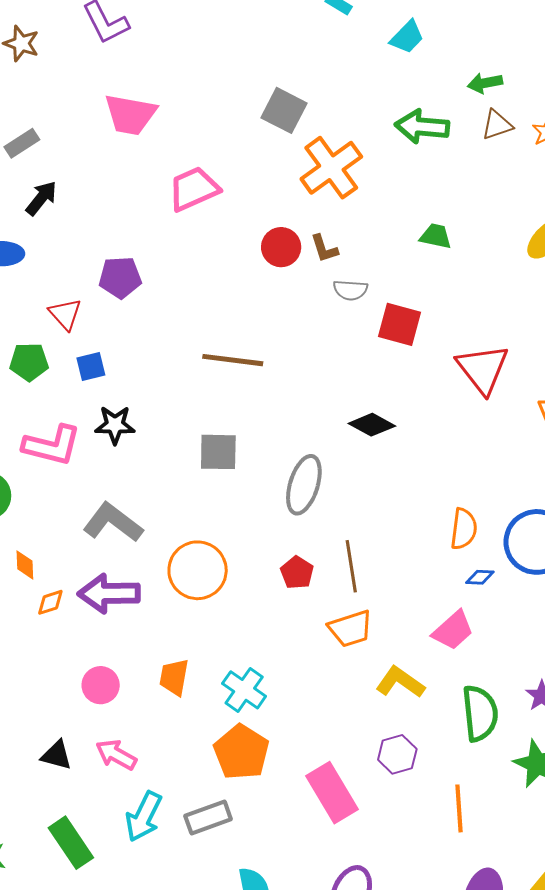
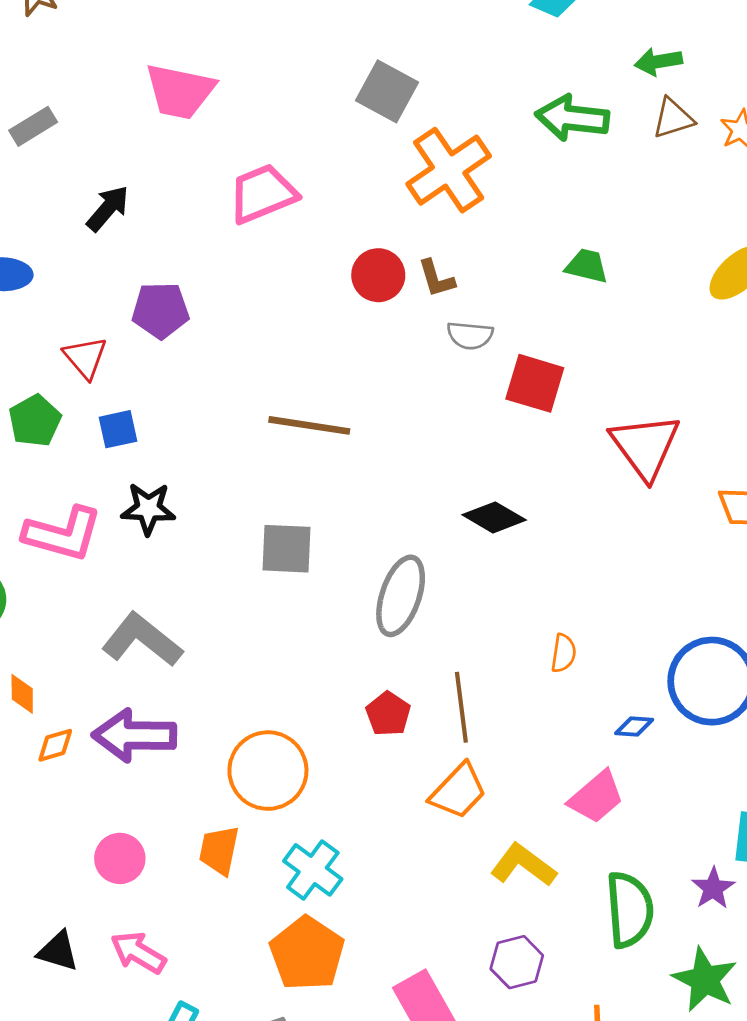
black arrow: (41, 198) -> (108, 208), moved
green pentagon: (29, 362) -> (35, 421), turned -30
orange semicircle: (464, 529) -> (563, 653), moved, size x0.7
orange circle: (198, 570) -> (268, 771), moved
orange trapezoid: (350, 629) -> (458, 791), turned -30

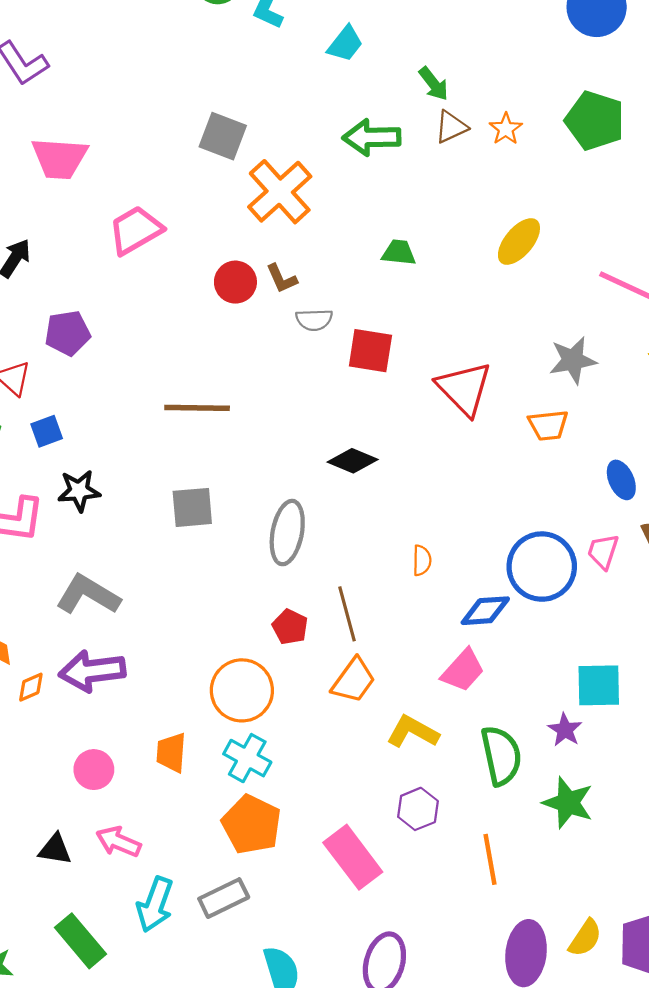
green arrow: (658, 62) -> (434, 84), turned -111
blue diamond: (634, 727) -> (485, 611), size x1.6
orange circle: (268, 771) -> (242, 690), moved

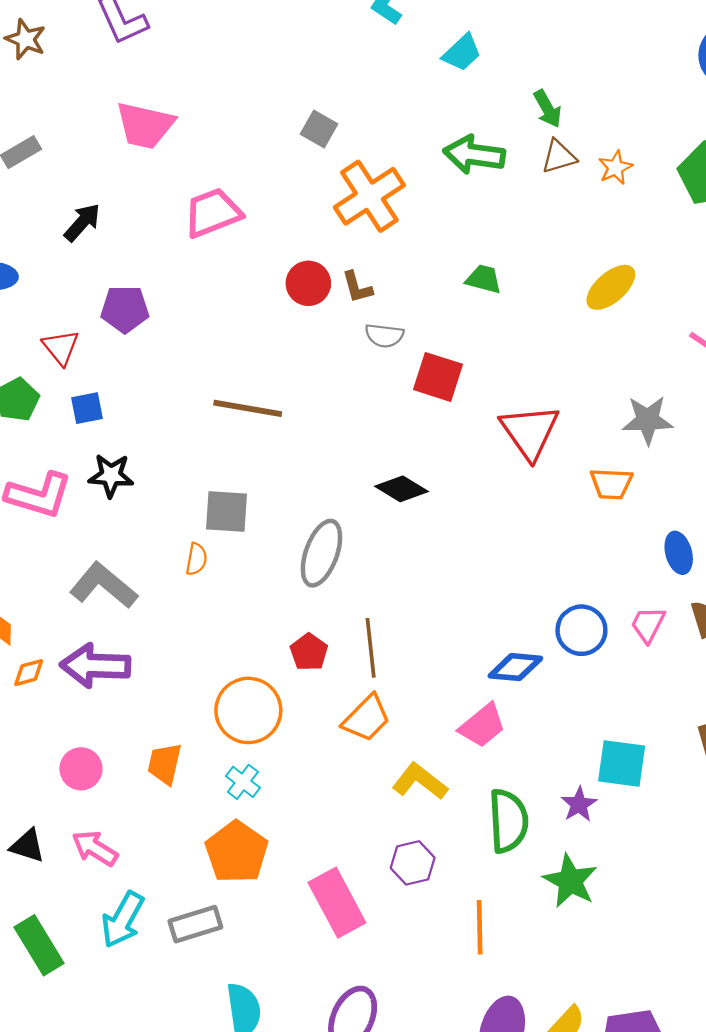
gray square: (223, 136) -> (319, 129), size x0.7
orange semicircle: (422, 560) -> (196, 559), moved
blue circle: (542, 567) -> (581, 630), size x0.7
cyan cross: (247, 758) -> (243, 782), size x0.7

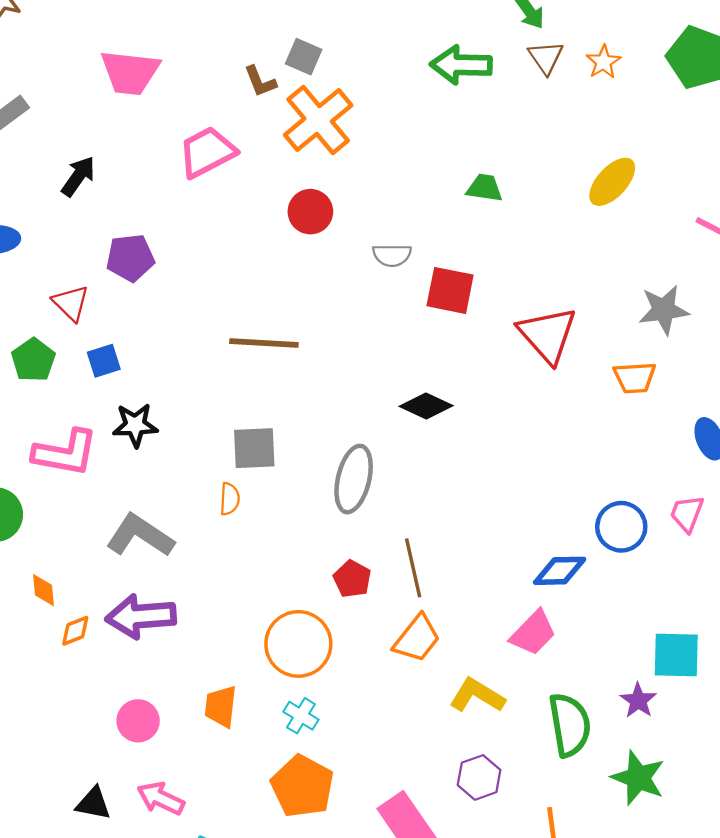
brown triangle: (559, 157) -> (546, 57), turned -42
orange cross: (369, 196) -> (318, 120), moved
brown L-shape: (357, 287) -> (260, 81), moved

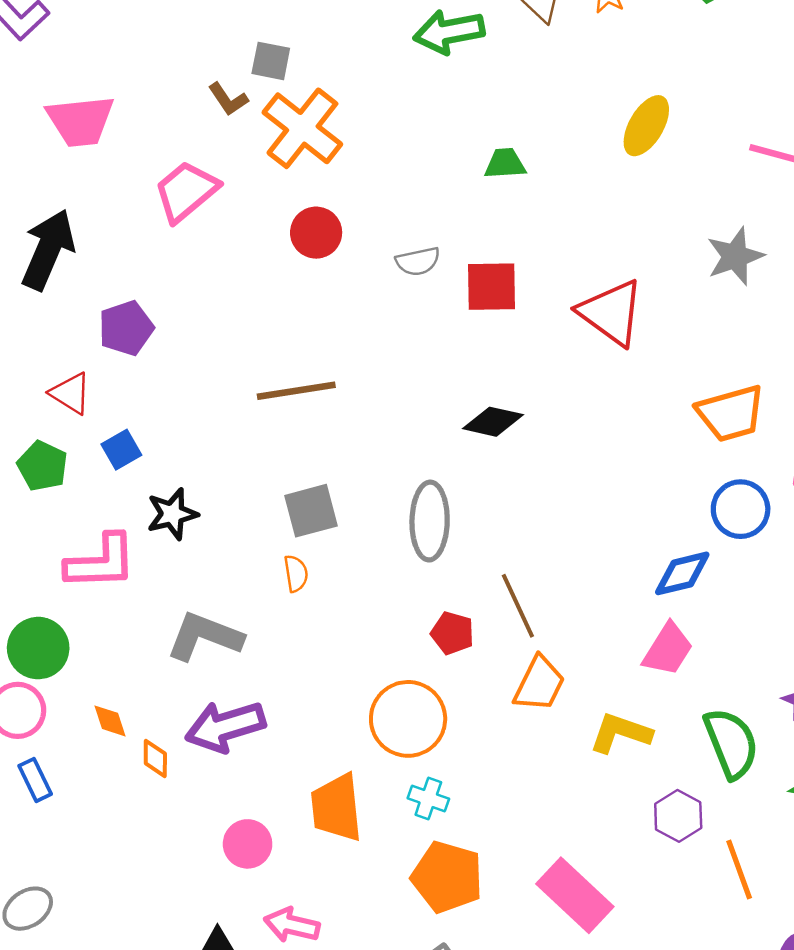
black arrow: (78, 176) -> (48, 250), size x1.6
orange trapezoid: (635, 378) -> (731, 413), moved, size x1.4
orange diamond: (75, 631) -> (155, 758), turned -56
orange trapezoid: (221, 706) -> (336, 808), size x1.4
purple hexagon: (479, 777) -> (678, 816), moved

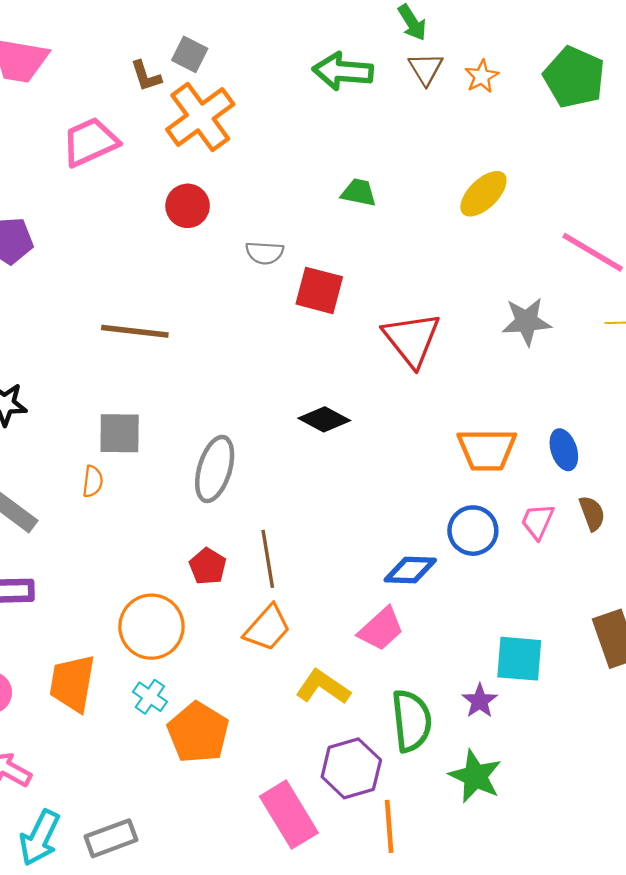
black diamond: (493, 422) -> (324, 419), moved
purple hexagon: (678, 816) -> (351, 768), size x1.4
orange pentagon: (447, 877) -> (198, 733), moved
pink rectangle: (575, 895) -> (289, 815), moved

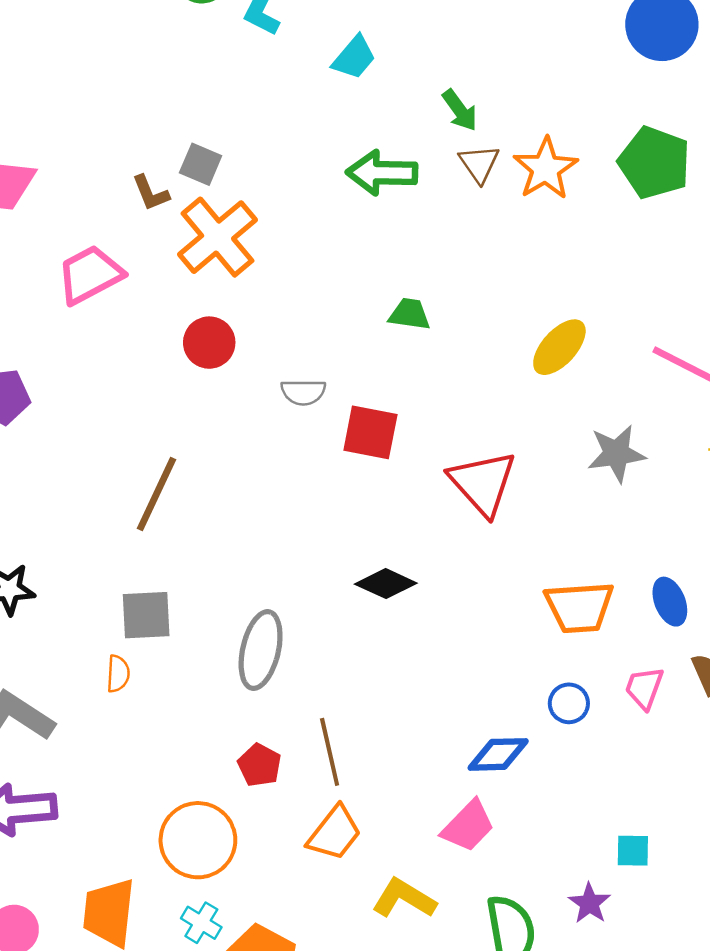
orange star: (482, 76) -> (546, 169), size x1.6
yellow ellipse: (483, 194) -> (559, 347), moved
brown line: (135, 331) -> (157, 494), turned -68
blue circle: (473, 531) -> (569, 703), size x0.7
cyan square: (519, 659) -> (633, 851), size x0.6

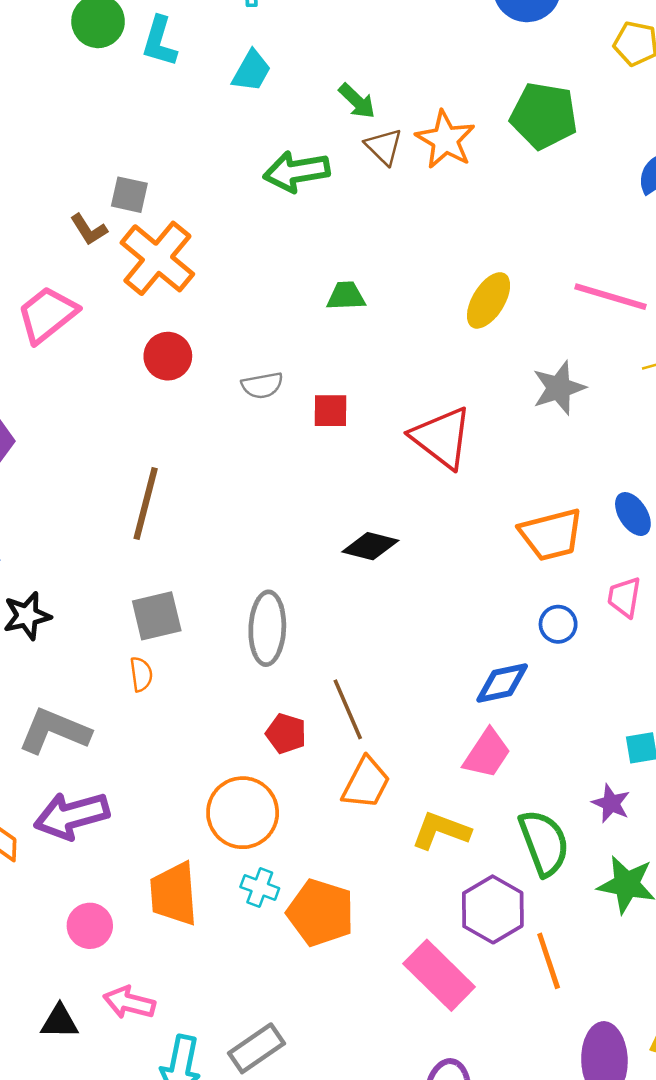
red square: (370, 432) -> (330, 411), size x0.7

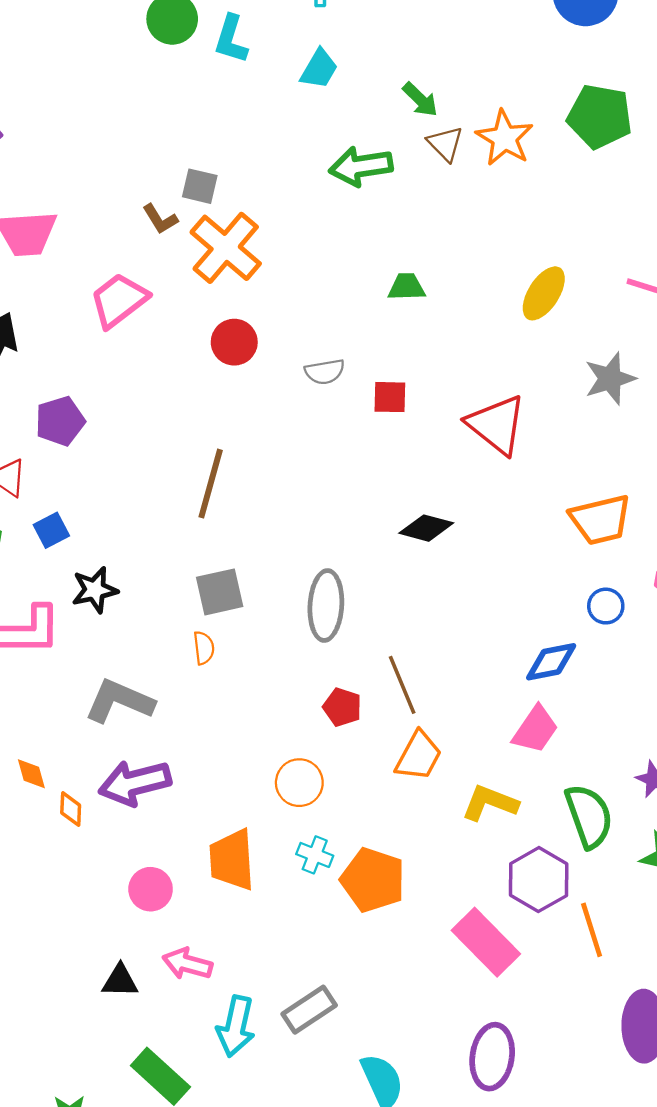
orange circle: (243, 813) -> (299, 783), size x0.7

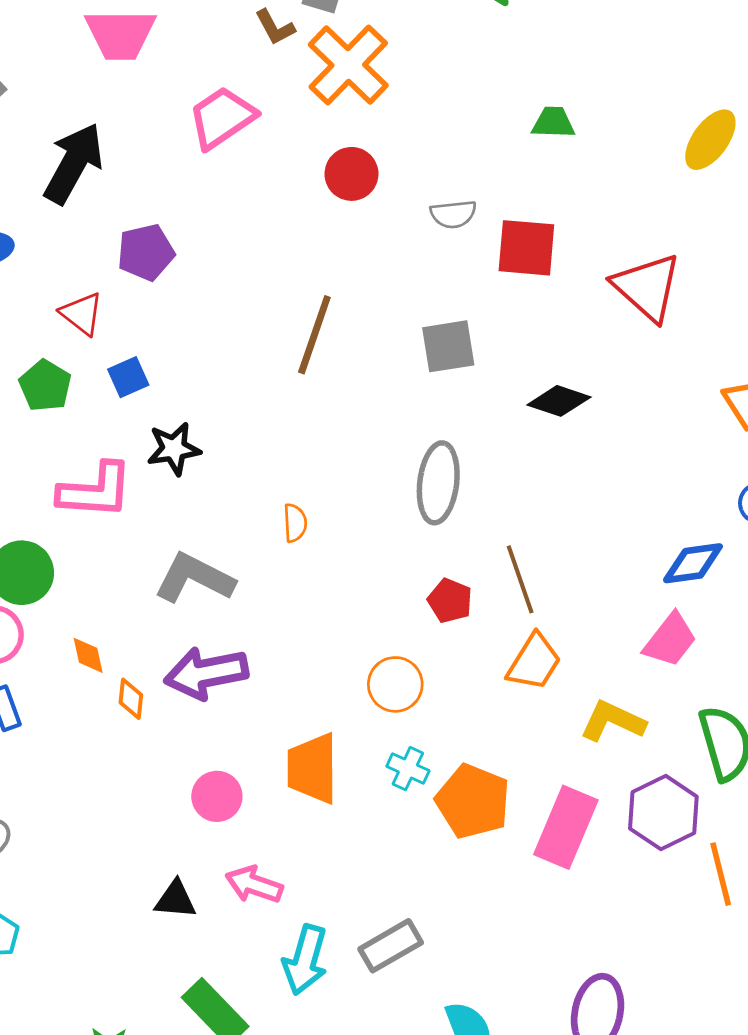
red square: (390, 397) -> (526, 248), size x1.5
gray square: (220, 592) -> (448, 346), moved
pink rectangle: (486, 942) -> (566, 827), moved, turned 64

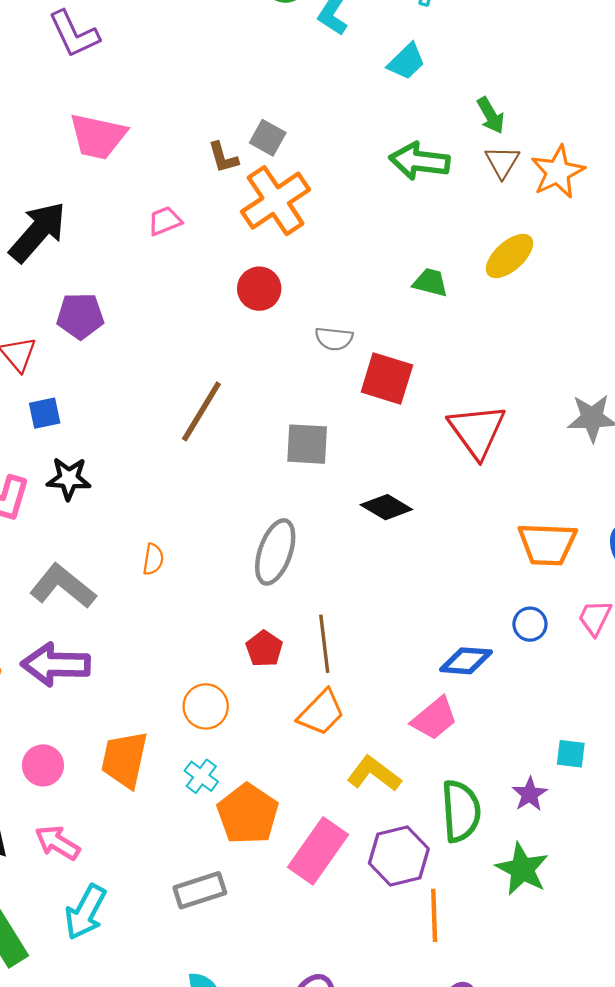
pink trapezoid: (222, 118) -> (165, 221), size x0.6
yellow ellipse: (710, 140) -> (510, 256), moved
gray rectangle: (391, 946) -> (200, 890), moved

